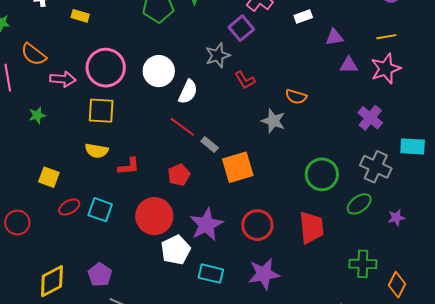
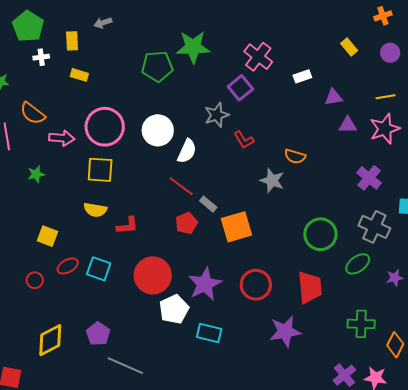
red pentagon: (179, 175) -> (186, 223), moved
red circle: (17, 223) -> (35, 280), moved, size x0.7
purple star: (264, 274) -> (285, 331), moved

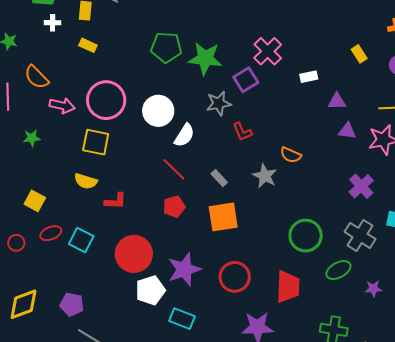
green star: (193, 47) -> (205, 58), moved
gray rectangle: (208, 204) -> (219, 178), moved
purple pentagon: (98, 334) -> (72, 304), turned -30

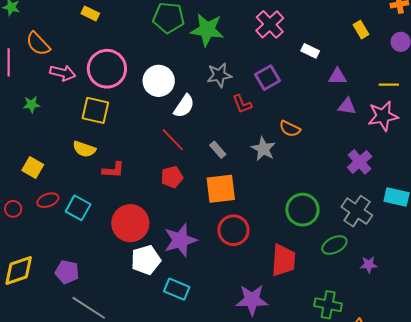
white rectangle: (309, 77) -> (310, 51), turned 36
purple square: (246, 80) -> (267, 78), moved
red circle: (235, 277) -> (233, 230), moved

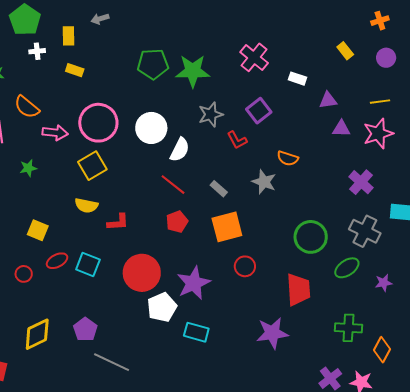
yellow square: (95, 110) -> (92, 166), turned -36
red circle: (233, 230) -> (245, 266), size x0.7
purple pentagon: (67, 272) -> (85, 329), turned 30

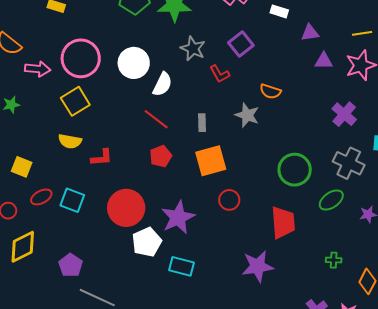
gray star: (211, 114) -> (193, 49), turned -30
gray rectangle: (219, 189) -> (202, 123), turned 48
green cross: (348, 328) -> (334, 260), size x0.6
yellow diamond: (37, 334) -> (23, 247), moved

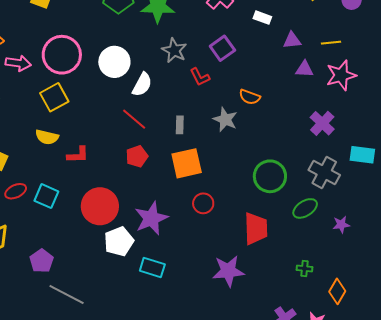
yellow line: (362, 33) -> (331, 43), moved

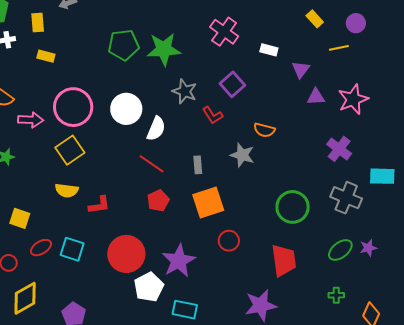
purple triangle: (292, 40) -> (301, 69), turned -42
yellow line: (331, 43) -> (339, 48), moved
green ellipse: (305, 208) -> (340, 250), moved

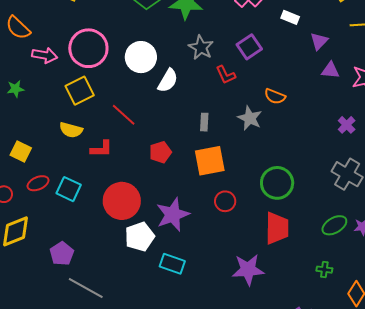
purple cross: (339, 149) -> (347, 125), size x0.7
red line: (152, 164) -> (124, 115), moved
green circle: (293, 207) -> (277, 183), moved

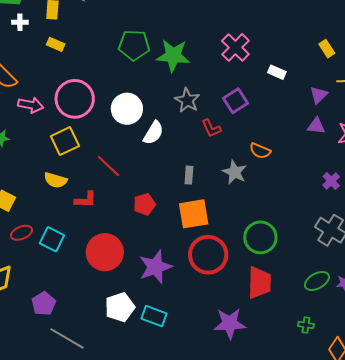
purple triangle: (319, 41) -> (319, 95), moved
red circle: (225, 201) -> (208, 255), size x1.8
white pentagon: (140, 237) -> (120, 307), moved

